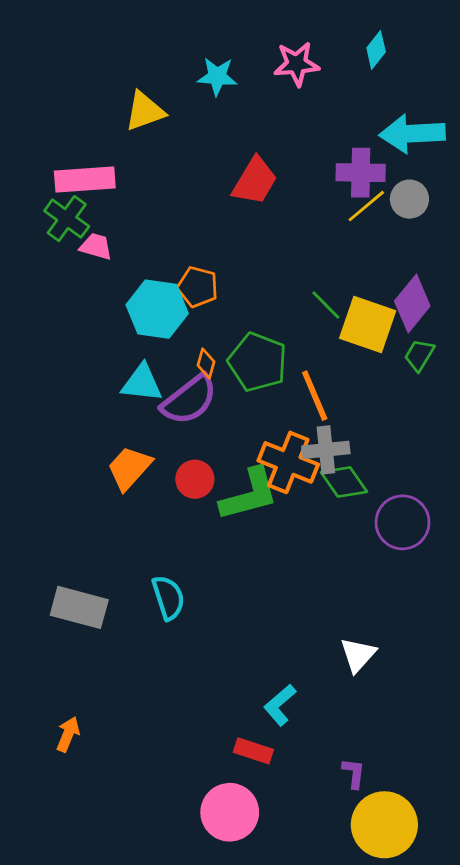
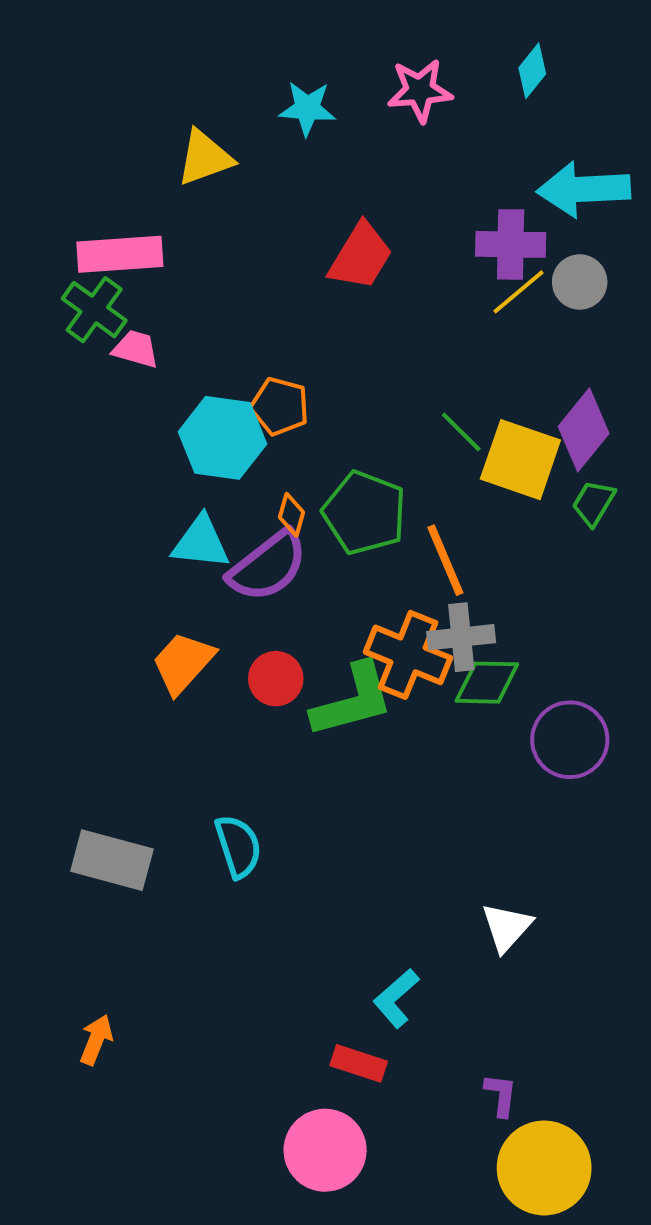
green diamond: (344, 482) -> (487, 683), turned -54

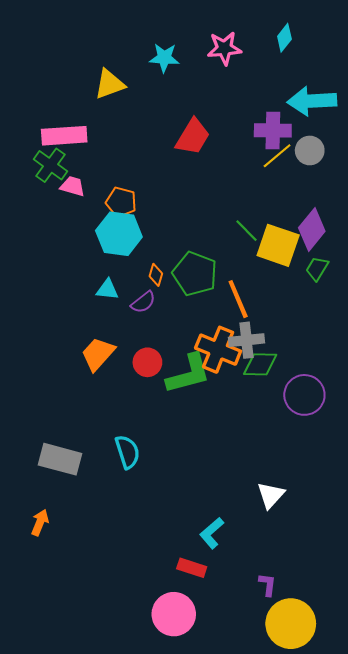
orange pentagon: (280, 406) -> (121, 202), moved
cyan triangle: (201, 542) -> (107, 290), size x0.7
purple semicircle: (268, 566) -> (143, 302), size x0.6
orange arrow: (96, 1040) -> (40, 522), moved

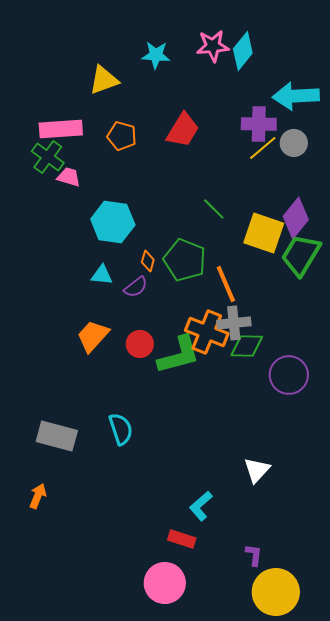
cyan diamond: (284, 38) -> (243, 51), moved, size x1.4
orange pentagon: (121, 202) -> (122, 136), moved
green line: (246, 231) -> (214, 209), moved
green trapezoid: (317, 269) -> (301, 255), size x1.8

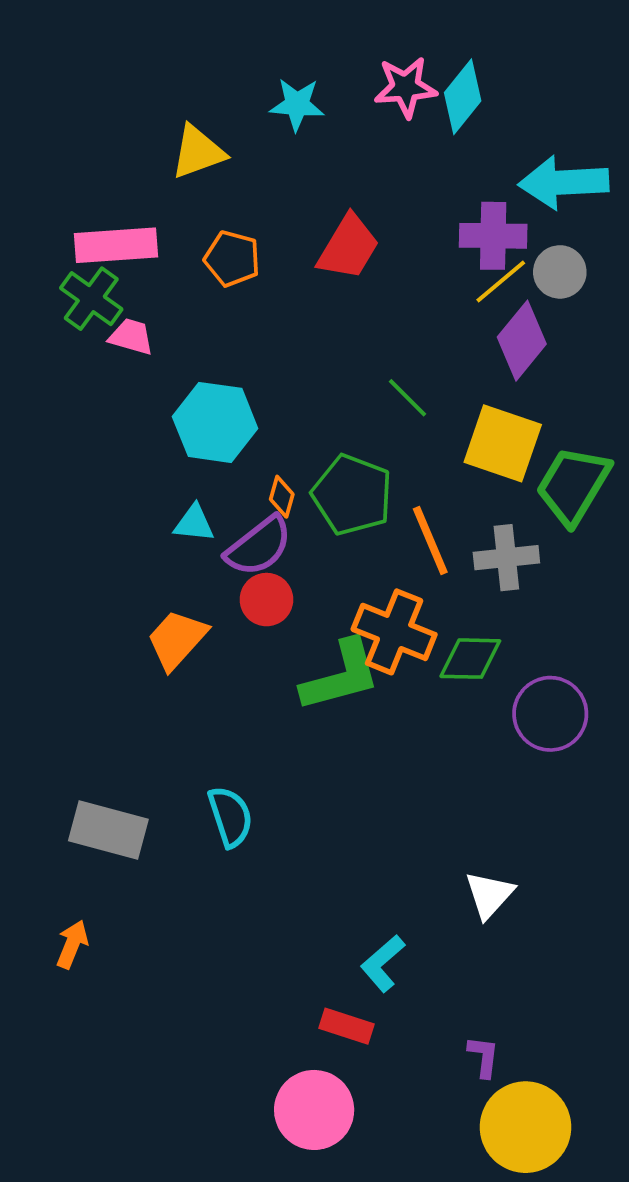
purple diamond: (296, 218) -> (522, 341), moved
purple semicircle: (136, 287) -> (259, 546), size x1.5
gray cross: (234, 323) -> (506, 558), moved
red circle: (140, 344) -> (266, 600), moved

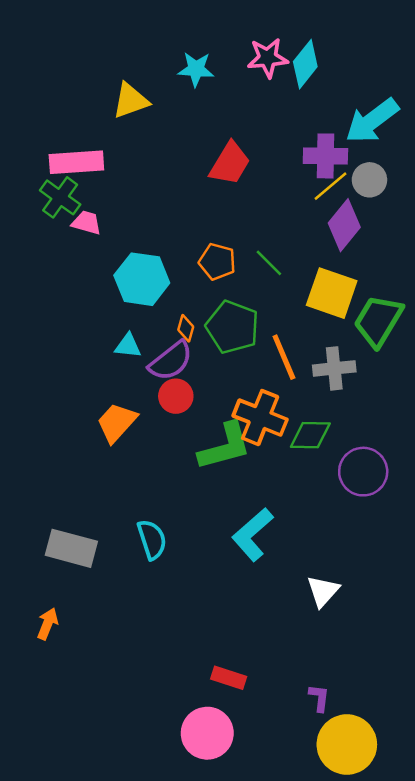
cyan arrow: (564, 182) -> (372, 121), turned -34
orange pentagon: (232, 259) -> (217, 262), moved
cyan L-shape: (383, 963) -> (253, 534), moved, size x1.4

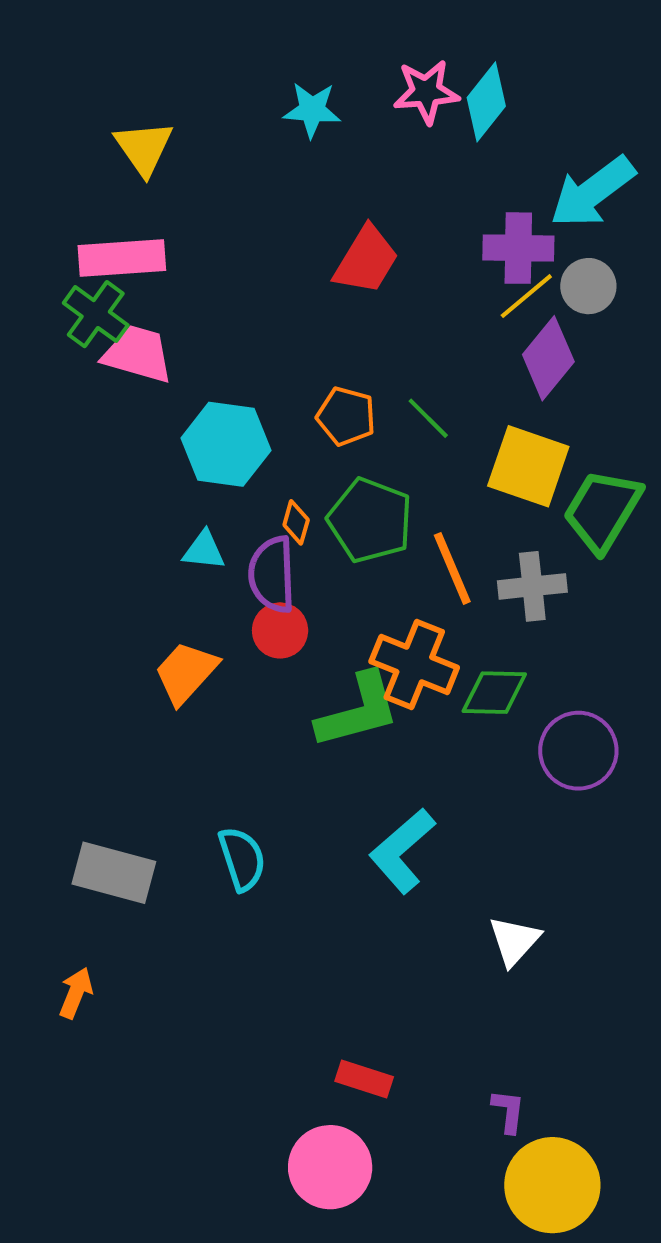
yellow triangle: (131, 101) -> (144, 148), moved, turned -45
pink trapezoid: (87, 223) -> (138, 354), size x1.5
purple semicircle: (171, 361) -> (272, 574), turned 126

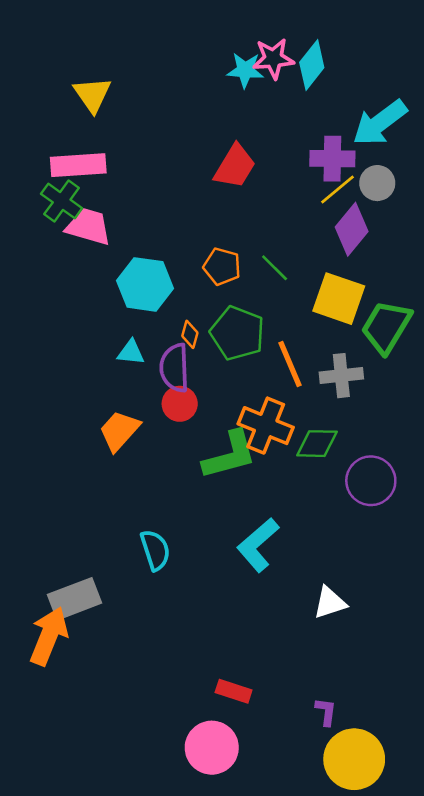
cyan star: (312, 110) -> (245, 70), moved
gray rectangle: (114, 873) -> (74, 599), moved, turned -36
white triangle: (514, 941) -> (330, 603), turned 30
orange arrow: (76, 993) -> (49, 636), size x1.8

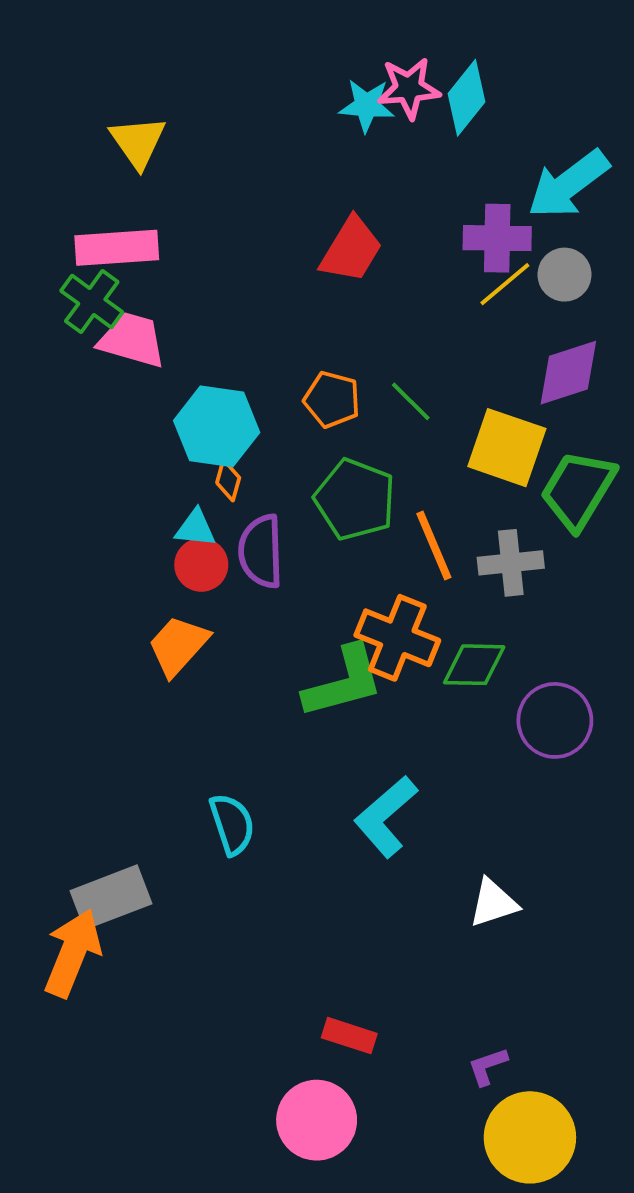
purple diamond: (352, 229) -> (568, 373), moved, turned 33
orange diamond: (190, 334) -> (228, 480), moved
red circle: (180, 404) -> (201, 565), moved
purple L-shape: (326, 712) -> (488, 1066), turned -116

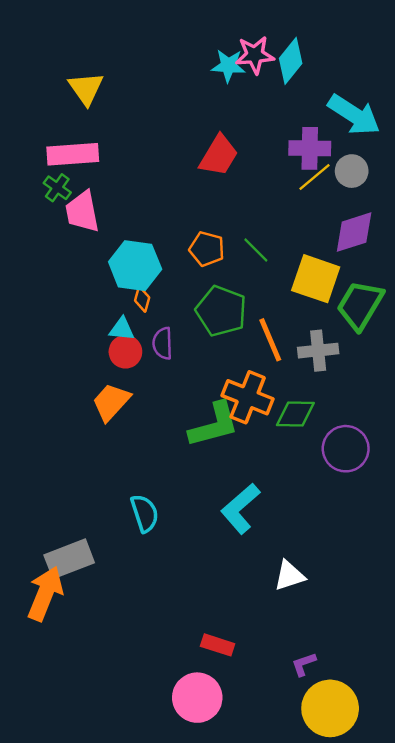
cyan arrow: (568, 184) -> (354, 115), turned -110
green cross: (92, 301) -> (57, 188), size x0.7
pink trapezoid: (132, 340) -> (82, 212), turned -117
purple semicircle: (261, 551) -> (163, 343), size x0.7
white triangle: (493, 903) -> (289, 576), moved

